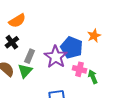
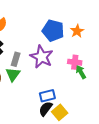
blue pentagon: (72, 47) -> (53, 31), moved
pink cross: (79, 69) -> (75, 62), moved

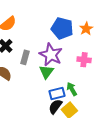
green arrow: (81, 72) -> (72, 89), moved
green triangle: (13, 74) -> (46, 72), moved

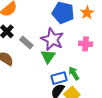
gray rectangle: (25, 57) -> (26, 42), turned -64

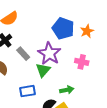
green arrow: (74, 73) -> (67, 90), turned 104
blue rectangle: (59, 78) -> (27, 91), moved

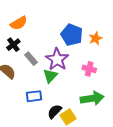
green arrow: (67, 90) -> (92, 98), moved, size x1.6

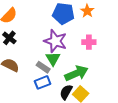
gray rectangle: (31, 59) -> (43, 67), moved
green arrow: (92, 98) -> (76, 73), moved

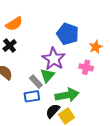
orange star: (87, 11) -> (96, 47), moved

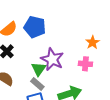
blue pentagon: (68, 34) -> (35, 27), moved
green triangle: (47, 75) -> (39, 69), moved

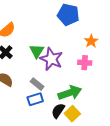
blue pentagon: (35, 27) -> (68, 15), moved
green triangle: (39, 69) -> (37, 51), moved

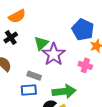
blue pentagon: (68, 15) -> (83, 30), moved
gray rectangle: (37, 84) -> (34, 76), turned -32

